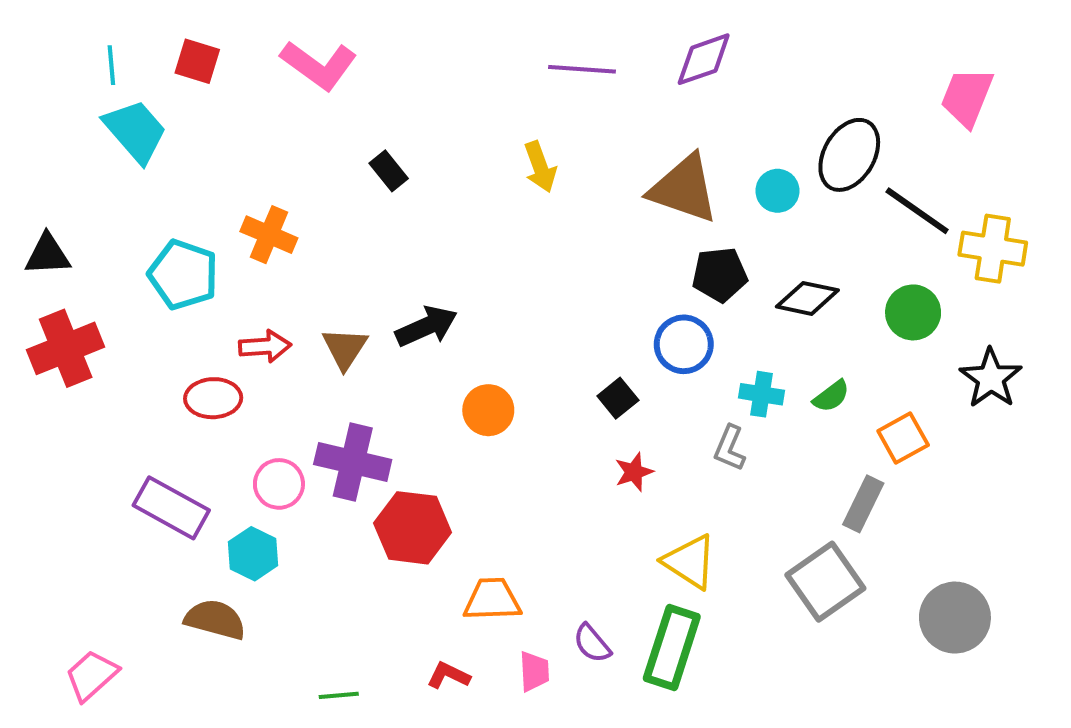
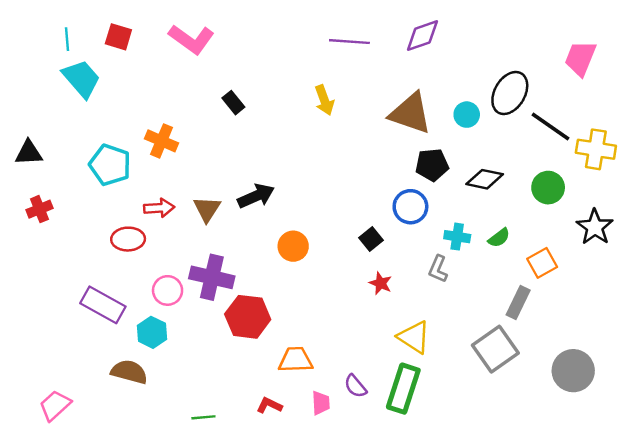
red cross: (66, 348) -> (39, 209), size x0.6
red star: (634, 472) -> (381, 283), turned -30

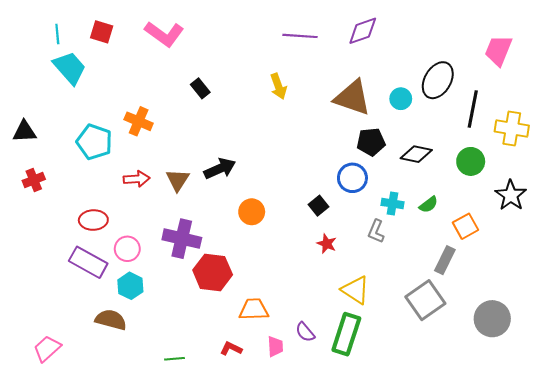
black line: (550, 127) -> (473, 109), turned 66
red ellipse: (128, 239) -> (93, 220), moved
pink circle: (168, 290) -> (127, 249), moved

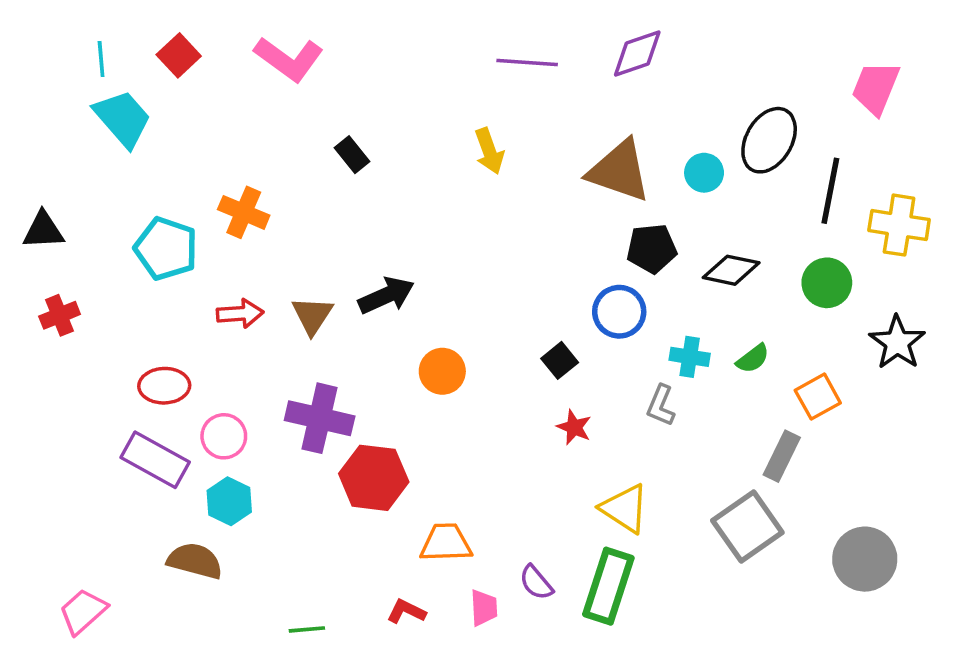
red square: (102, 32) -> (179, 55), turned 30

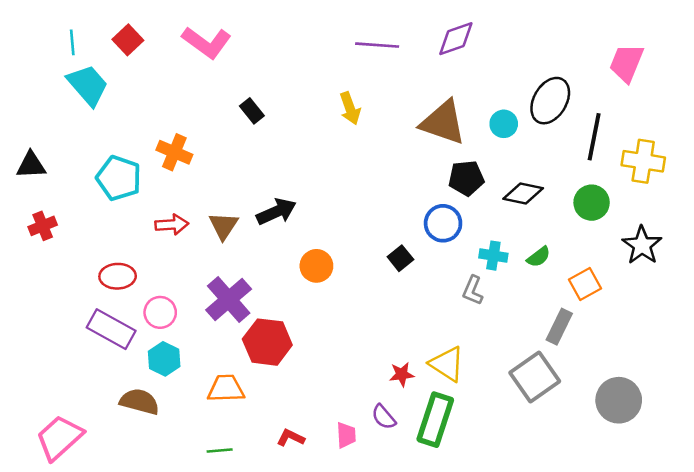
purple cross: (320, 418) -> (229, 299), turned 36
red star: (574, 427) -> (402, 374), moved, turned -30
orange trapezoid: (446, 543) -> (226, 389), moved
pink trapezoid: (83, 611) -> (59, 438), size x1.4

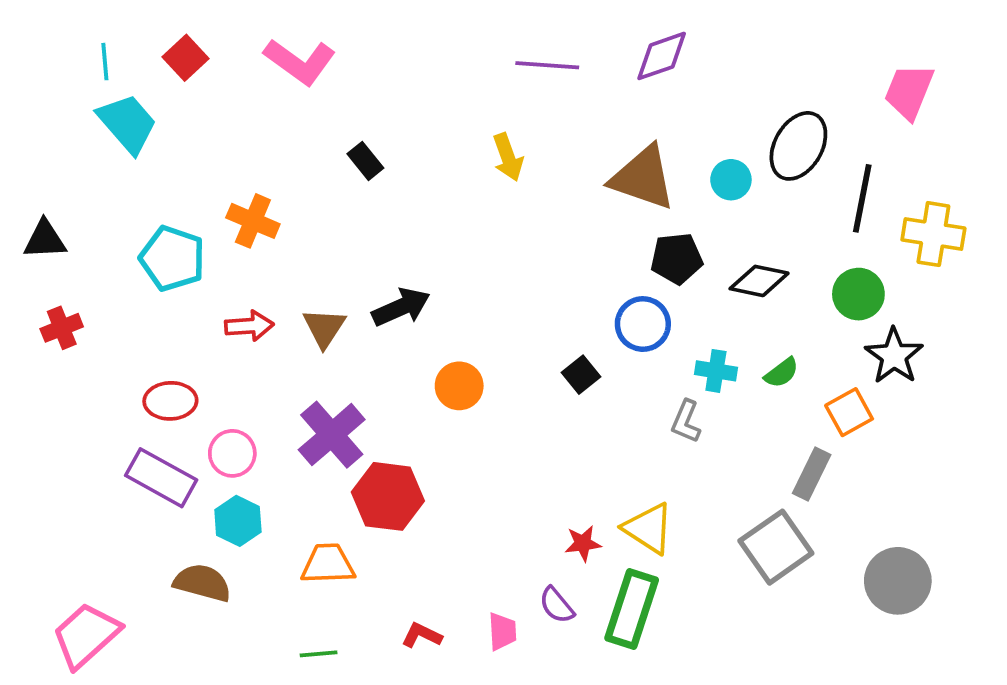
black star: (642, 245) -> (894, 356), moved

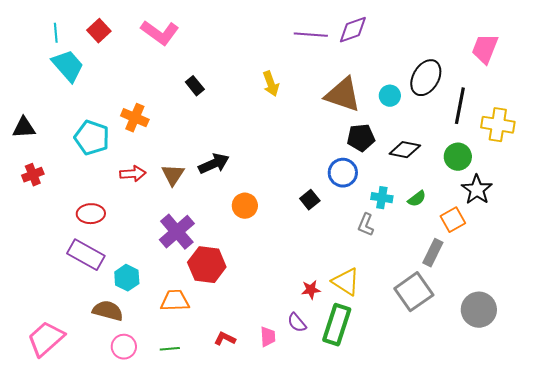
purple line: (547, 65) -> (311, 35), moved
pink circle: (232, 453) -> (124, 347), moved

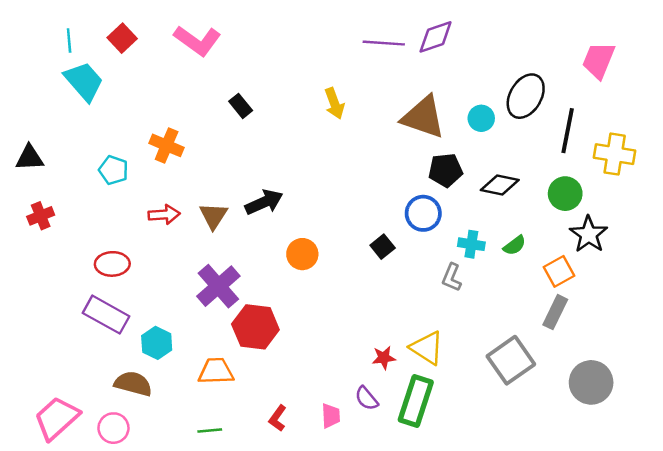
cyan pentagon: (92, 138) -> (113, 170), size x0.7
gray rectangle: (433, 253) -> (555, 312), moved
red L-shape: (225, 339) -> (278, 418), turned -80
pink circle: (124, 347) -> (113, 428), moved

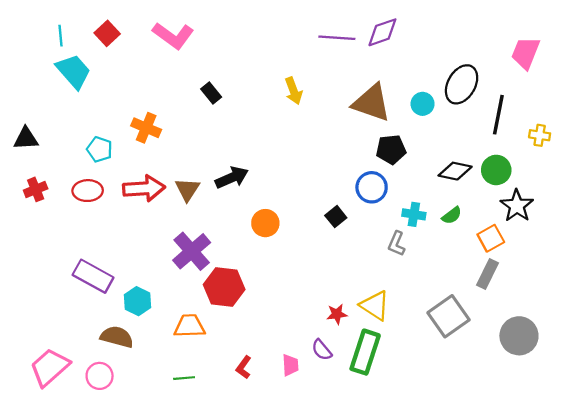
yellow cross: (615, 154) -> (540, 135), size x0.6
black diamond: (500, 185) -> (455, 171), moved
red arrow: (164, 215) -> (144, 188), size x1.5
red ellipse: (112, 264) -> (88, 191), moved

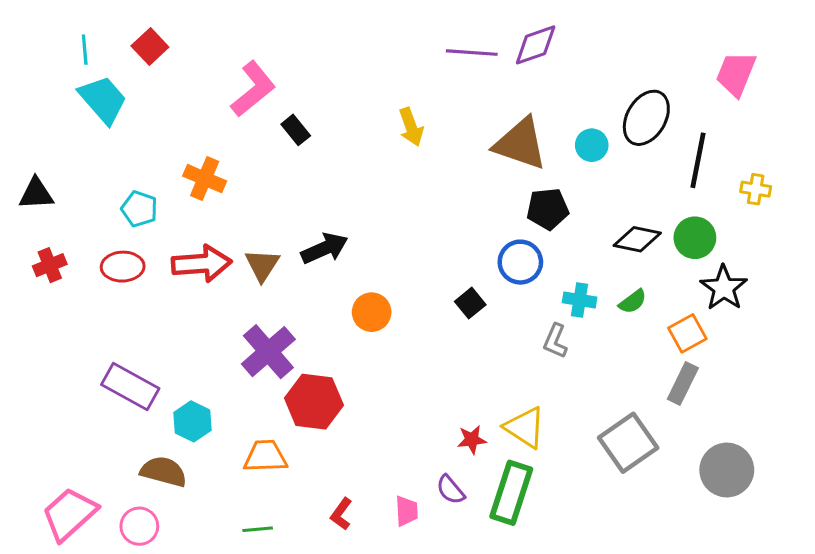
pink L-shape: (173, 36) -> (253, 89), moved, turned -75

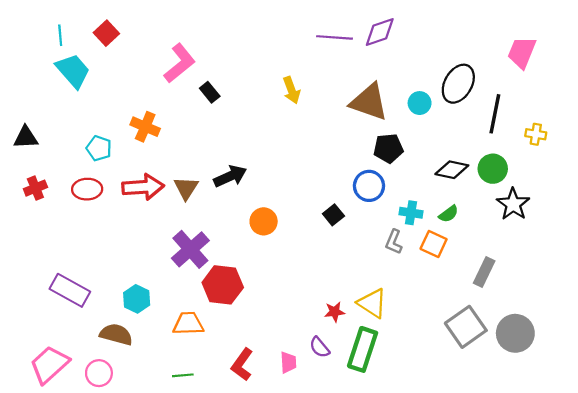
orange square: (687, 333) -> (434, 244), moved, turned -36
purple rectangle: (130, 387) -> (70, 290), moved
gray square: (628, 443) -> (466, 327), moved
red L-shape: (341, 514) -> (242, 365), size x1.4

